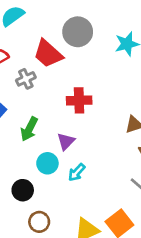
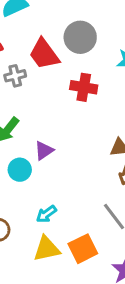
red cross: (79, 100) -> (84, 87), moved
cyan arrow: (77, 172) -> (46, 214), moved

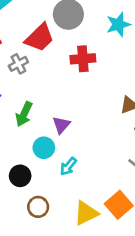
red trapezoid: (44, 54) -> (40, 38), turned -84
cyan arrow: (46, 214) -> (68, 166), moved

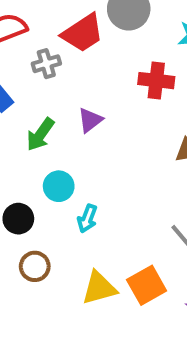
red cross: (83, 59) -> (156, 81), moved
purple triangle: (61, 125) -> (90, 120), moved
cyan arrow: (68, 166) -> (87, 219), turned -30

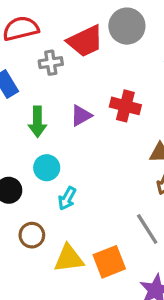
red cross: (156, 81) -> (125, 106), moved
green arrow: (40, 134) -> (37, 122), turned -44
brown circle: (35, 266) -> (32, 235), moved

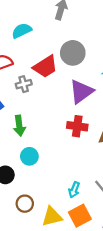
red cross: (125, 106) -> (77, 126), moved
purple triangle: (81, 116) -> (81, 92), moved, size x1.6
cyan arrow: (67, 198) -> (74, 190), moved

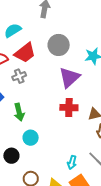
red trapezoid: (45, 67) -> (25, 53), moved

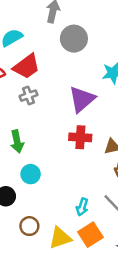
gray circle: (59, 45) -> (74, 39), moved
gray cross: (19, 76) -> (29, 96), moved

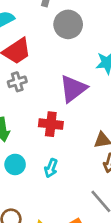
red cross: (80, 137) -> (51, 124), moved
cyan arrow: (82, 207) -> (51, 168), moved

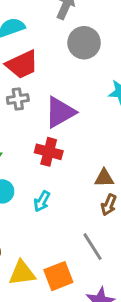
purple triangle: (73, 89) -> (60, 112), moved

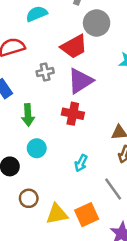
red trapezoid: (22, 64) -> (74, 47), moved
cyan arrow: (42, 201) -> (81, 163), moved

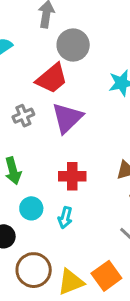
red cross: (73, 114) -> (72, 176), moved
cyan arrow: (81, 163) -> (65, 218), moved
brown circle: (29, 198) -> (34, 270), size x1.5

